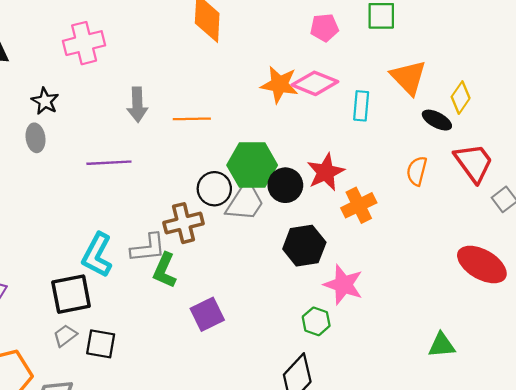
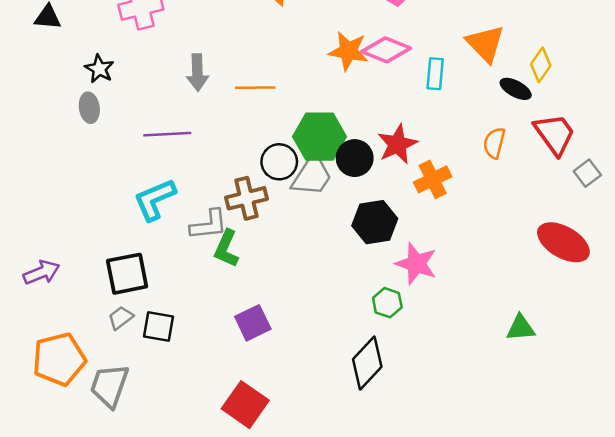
cyan L-shape: (97, 255) -> (155, 200), moved, turned 39
purple square: (207, 314) -> (253, 323), moved

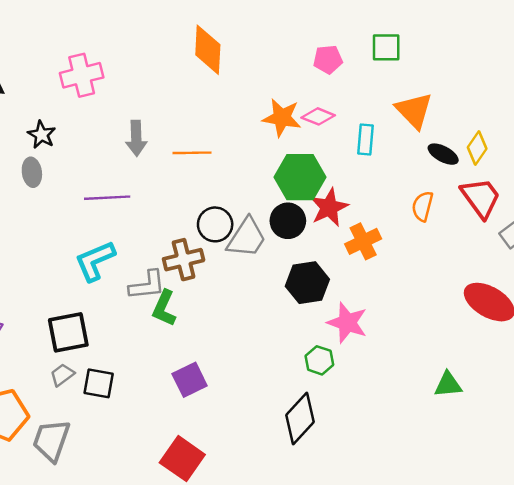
pink diamond: (386, 50) -> (318, 116), size x0.7
yellow diamond: (541, 65) -> (477, 148), moved
green hexagon: (319, 137) -> (300, 177), moved

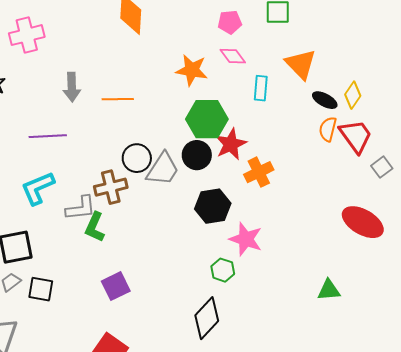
pink diamond: (318, 116) -> (233, 56), moved, turned 32
orange semicircle: (423, 206) -> (328, 129), moved

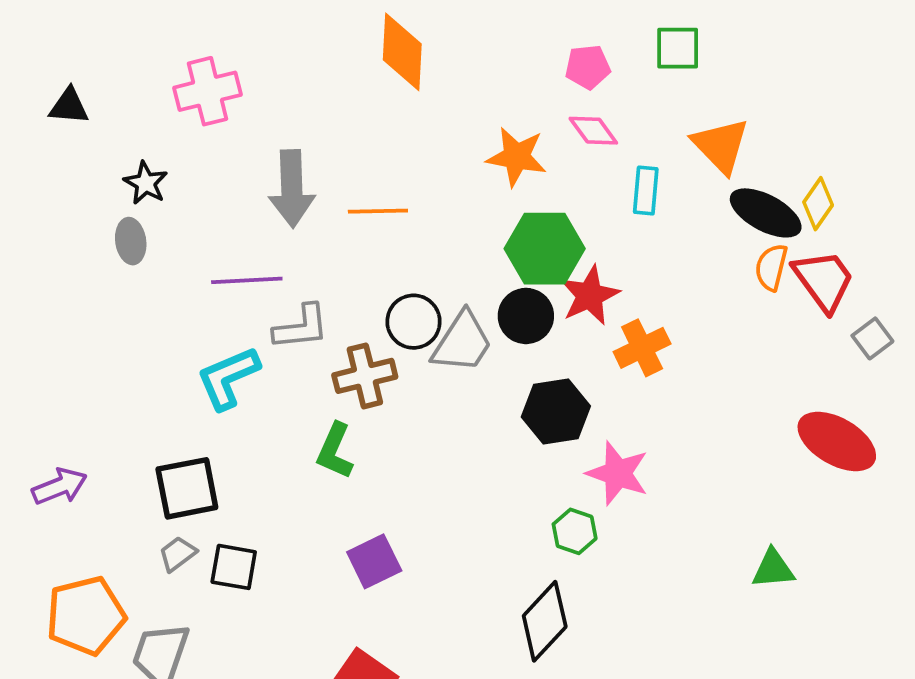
gray arrow: (72, 87) -> (292, 189), size x1.4
black ellipse: (325, 100) -> (766, 213), size x1.5
gray L-shape: (81, 208) -> (301, 327), moved

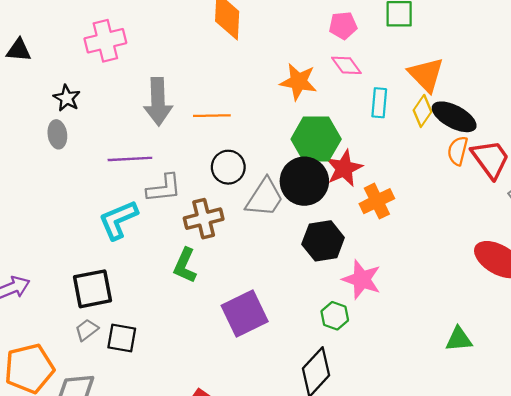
yellow diamond: (818, 204) -> (423, 111), moved
black circle: (526, 316) -> (304, 181), size x1.4
black circle: (414, 322) -> (228, 167), moved
purple square: (374, 561) -> (245, 313), moved, size x1.4

